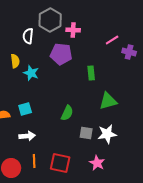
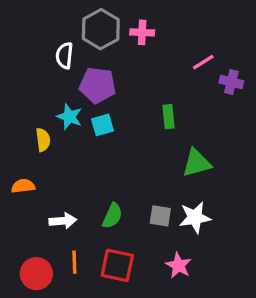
pink cross: (73, 30) -> (142, 32), moved
purple pentagon: (61, 54) -> (97, 85), moved
yellow semicircle: (15, 61) -> (43, 140), moved
cyan square: (25, 109) -> (102, 125), moved
green semicircle: (67, 113) -> (112, 216), moved

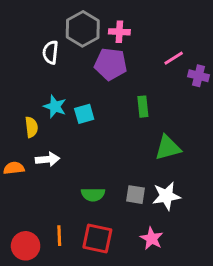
purple pentagon: (97, 85) -> (111, 64), moved
green semicircle: (112, 216) -> (93, 195), turned 65
white arrow: (63, 221) -> (48, 159), moved

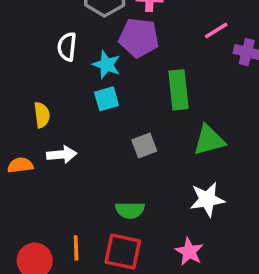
white semicircle: (50, 52) -> (67, 47), moved
cyan star: (55, 107) -> (107, 65), moved
green rectangle: (143, 107) -> (178, 90), size x1.5
green semicircle: (93, 195) -> (130, 210), moved
gray square: (135, 195) -> (144, 146), moved, turned -30

